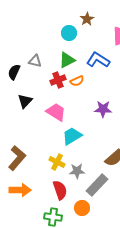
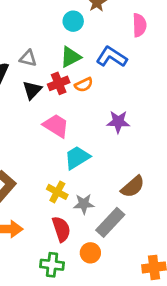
black triangle: (25, 101) -> (32, 90), moved

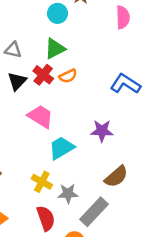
blue L-shape: (112, 57) -> (125, 84), moved
red cross: (59, 83) -> (43, 75), turned -30
purple star: (118, 122) -> (102, 131), moved

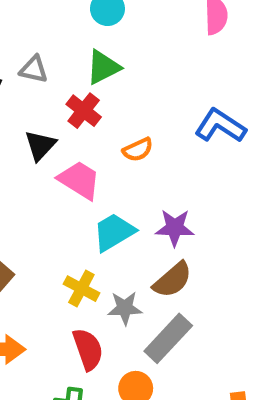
orange semicircle: (68, 76) -> (138, 150), moved
black triangle: (17, 81) -> (40, 145), moved
purple star: (102, 131) -> (175, 228), moved
brown semicircle: (116, 177) -> (173, 280), moved

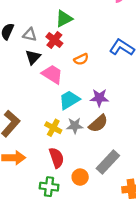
gray triangle: (34, 69) -> (30, 35), moved
gray star: (125, 308) -> (75, 126), moved
gray rectangle: (168, 338) -> (108, 162), moved

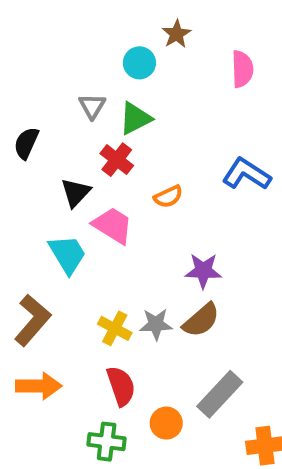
gray triangle: (30, 35) -> (92, 106), moved, turned 48
cyan trapezoid: (69, 100) -> (67, 254), moved, turned 90

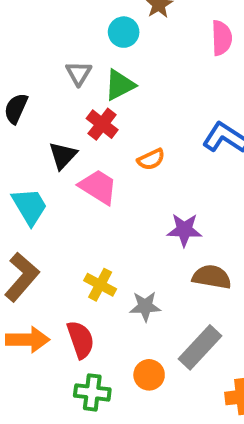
cyan trapezoid: (67, 254) -> (30, 206), moved
brown semicircle: (201, 320) -> (212, 277), moved, turned -129
gray star: (156, 324) -> (145, 306), moved
red semicircle: (121, 386) -> (81, 340), moved

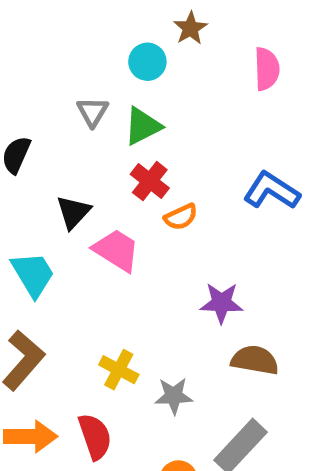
red cross: (102, 124) -> (150, 181), moved

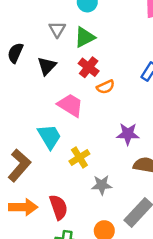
black triangle: (73, 212) -> (47, 66), moved
cyan trapezoid: (33, 274) -> (49, 137), moved
yellow cross: (119, 370) -> (79, 157), moved, turned 30

